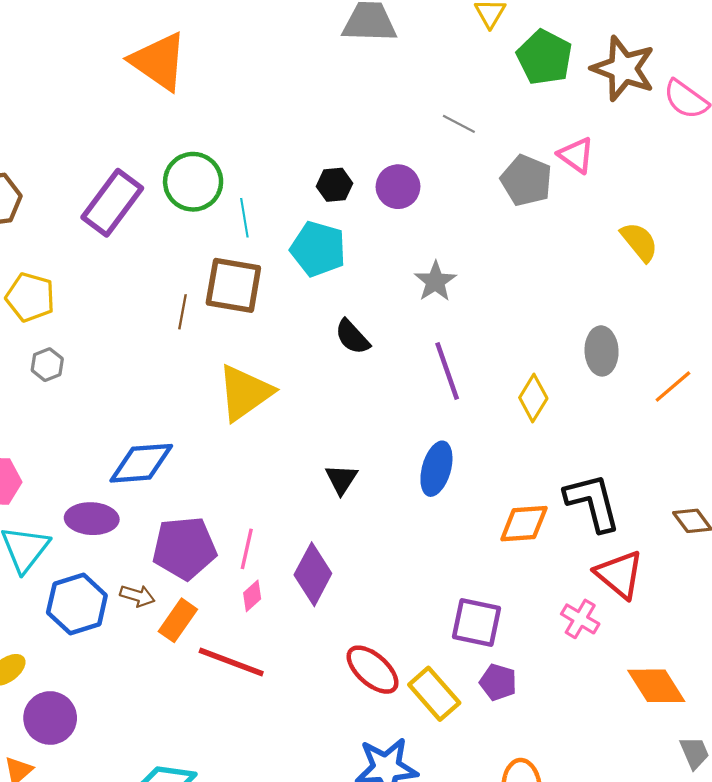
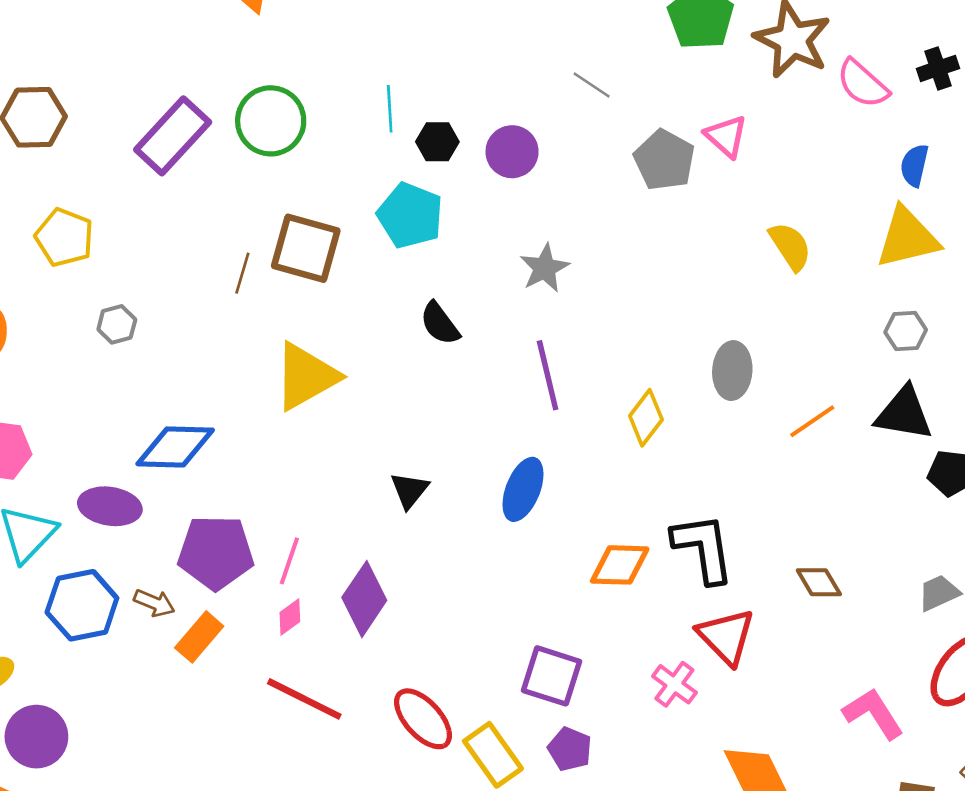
cyan line: (244, 218) -> (390, 109), moved
gray hexagon: (47, 365) -> (117, 324), moved
red line: (231, 662) -> (304, 699), moved

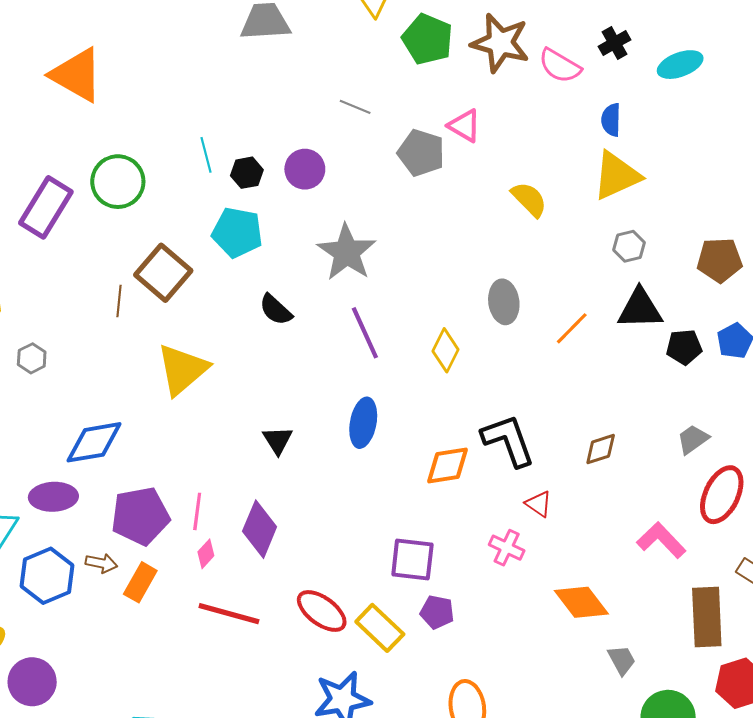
brown square: (306, 248) -> (163, 273), turned 36
gray star: (545, 268) -> (347, 252), size x1.5
brown diamond: (819, 582) -> (601, 449), turned -66
red triangle: (726, 637) -> (539, 504), size x0.6

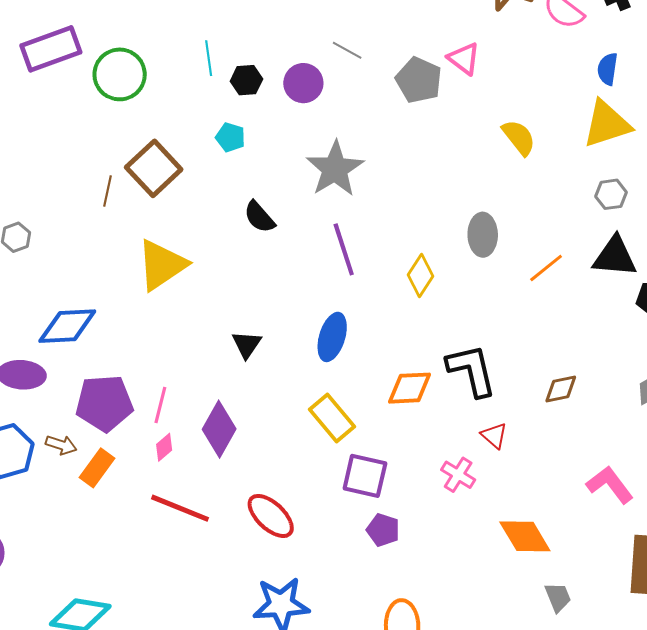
gray line: (355, 107) -> (347, 50), moved
purple rectangle: (46, 207) -> (51, 49), moved, turned 32
cyan pentagon: (237, 232) -> (230, 137), size x0.6
yellow rectangle: (380, 628) -> (332, 418), moved

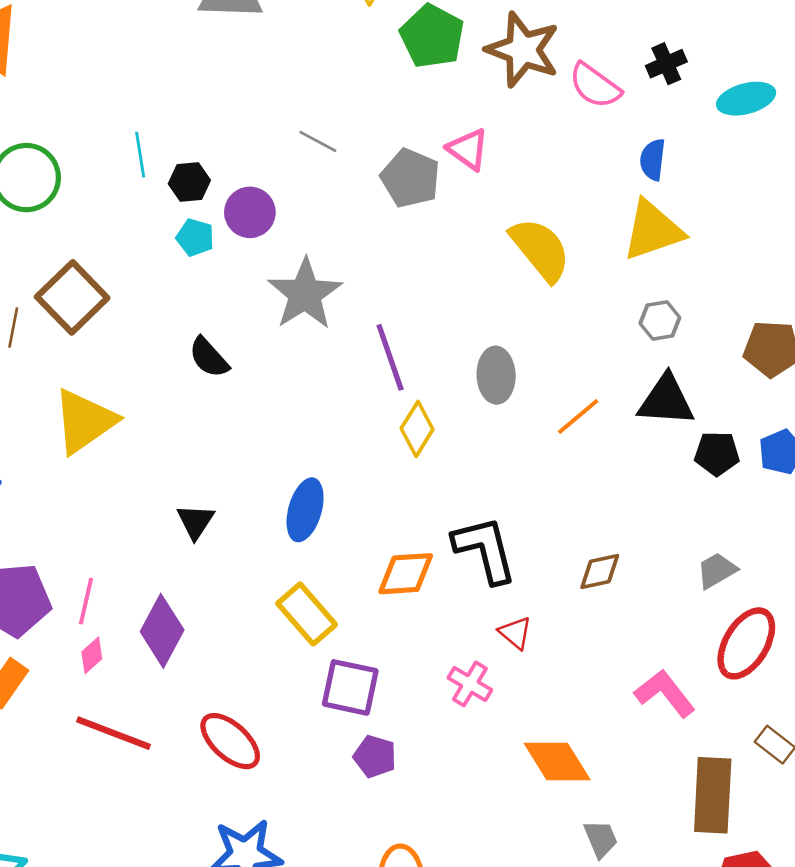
purple circle: (303, 83) -> (250, 212), moved
cyan pentagon: (230, 137) -> (195, 237), moved
yellow semicircle: (519, 137) -> (540, 249), size x1.4
purple line: (344, 249) -> (390, 357), moved

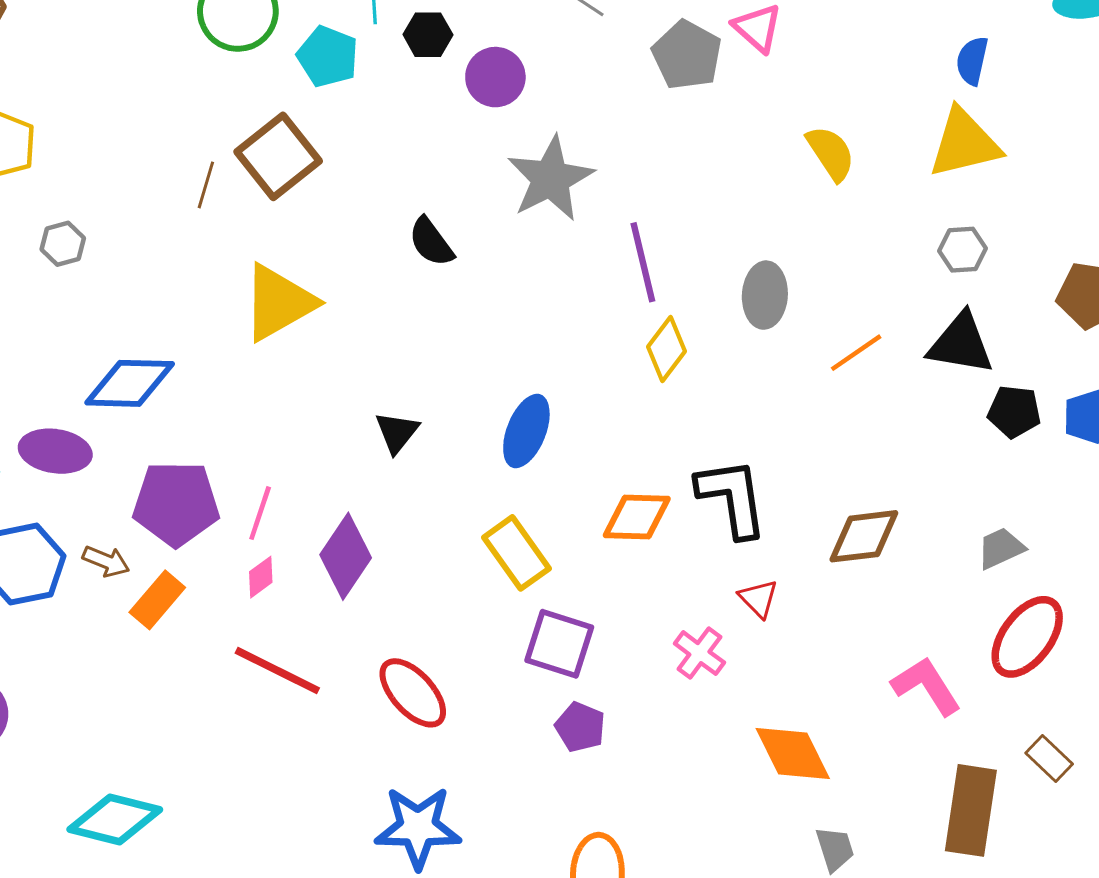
cyan pentagon: (195, 237) -> (328, 56), moved, size x1.4
yellow semicircle: (540, 249) -> (831, 153), size x0.7
brown diamond: (600, 572) -> (864, 536), size x1.4

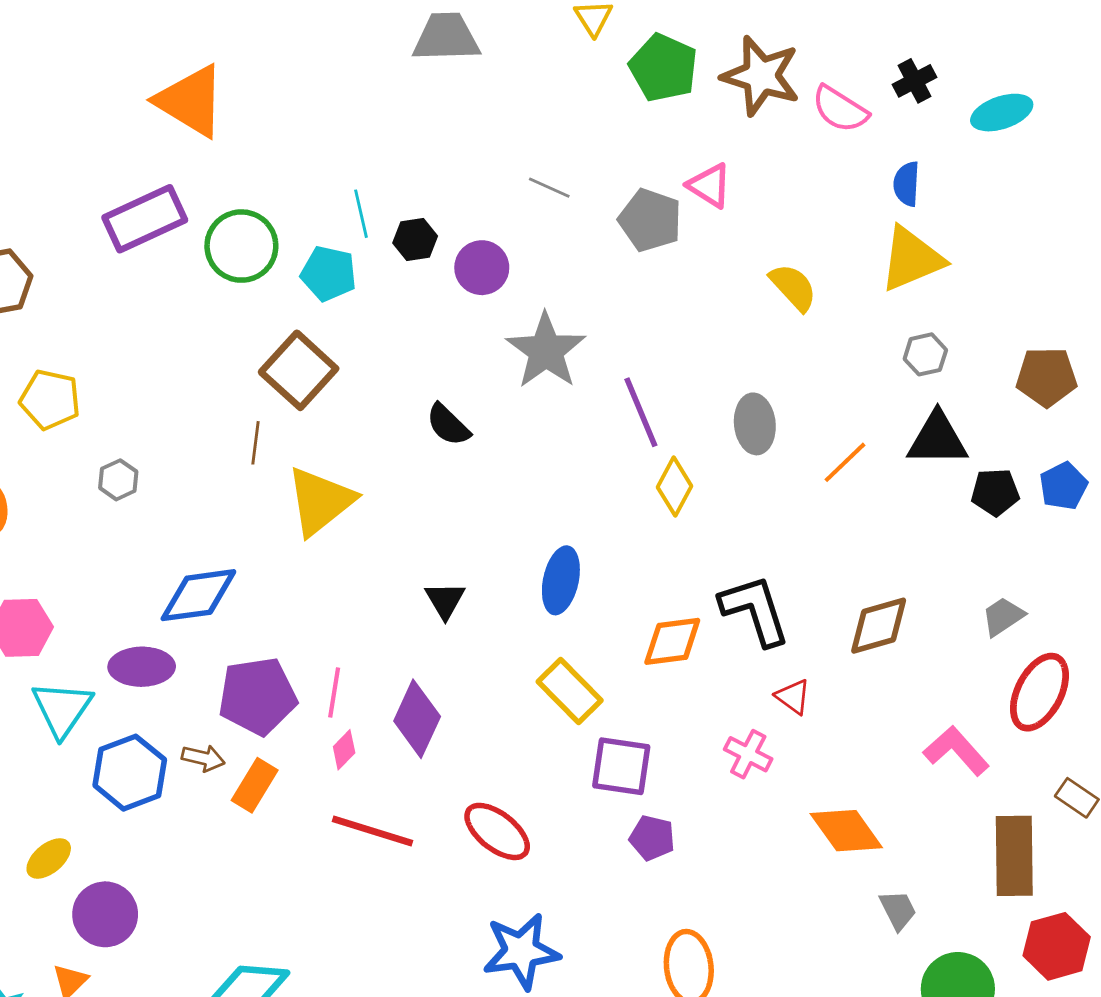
brown line: (206, 185) -> (255, 443), moved

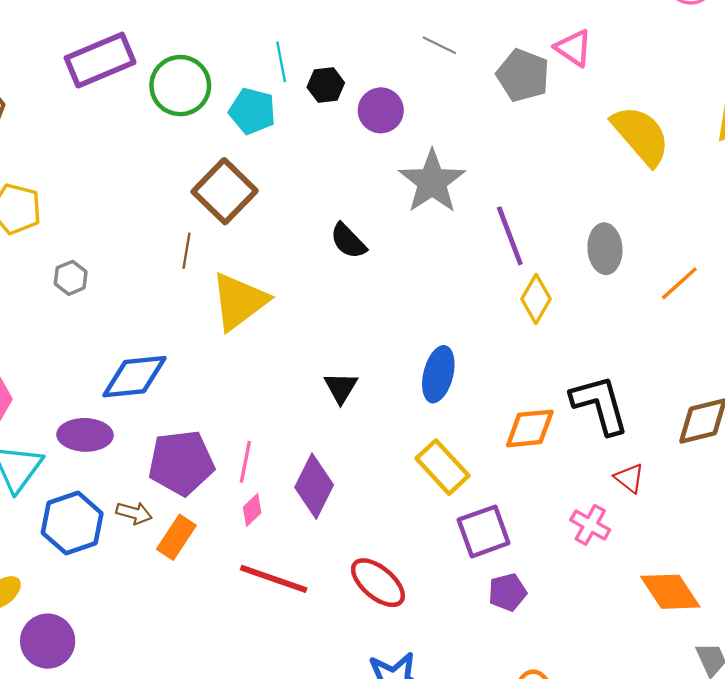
yellow semicircle: (793, 287) -> (641, 135), size x1.5
purple square: (621, 766) -> (484, 531), turned -30
purple pentagon: (652, 838) -> (507, 592), turned -30

